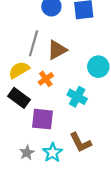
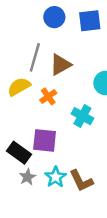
black rectangle: (19, 98) -> (19, 153), moved
brown L-shape: (80, 143) -> (81, 181), moved

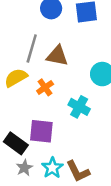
brown triangle: (60, 65) -> (57, 56), turned 40

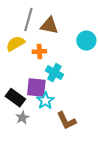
orange cross: (45, 87) -> (39, 52), turned 32
cyan cross: (79, 107) -> (54, 73), moved
cyan star: (52, 168) -> (45, 101), moved

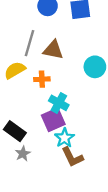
purple square: (36, 88) -> (53, 120), moved, turned -30
cyan star: (45, 101) -> (64, 138), moved

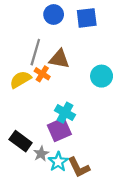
orange cross: (42, 79) -> (42, 74), moved, turned 35
cyan star: (64, 138) -> (58, 162), moved
gray star: (23, 154) -> (41, 154), moved

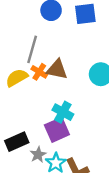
brown triangle: (59, 59) -> (57, 69), moved
black rectangle: (21, 141) -> (17, 142), turned -60

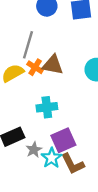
cyan cross: (63, 112) -> (47, 107), moved, turned -36
purple square: (57, 130) -> (63, 140), moved

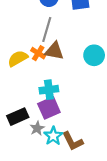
gray line: (28, 45) -> (47, 29), moved
purple square: (63, 140) -> (49, 108), moved

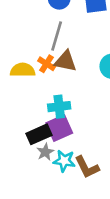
yellow semicircle: (18, 58) -> (23, 70), turned 30
black rectangle: (18, 117) -> (39, 134), moved
cyan star: (53, 136) -> (64, 161), turned -30

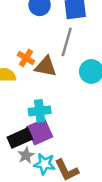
gray line: (57, 36) -> (67, 42), moved
orange cross: (47, 64) -> (26, 58), moved

